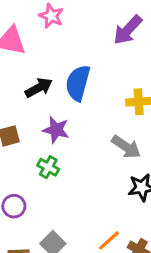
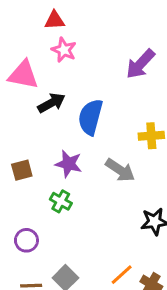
black arrow: (39, 88) -> (51, 103), moved
gray arrow: (126, 147) -> (120, 170), moved

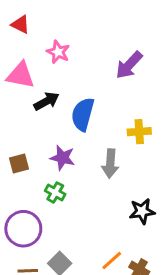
red triangle: (55, 20) -> (20, 24), moved, turned 30
gray arrow: (120, 170) -> (110, 164), turned 60
purple circle: (26, 240) -> (23, 229), size x1.6

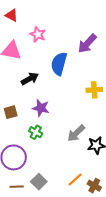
black arrow: (47, 101) -> (30, 79), moved
blue semicircle: (83, 114) -> (59, 64), moved
gray arrow: (110, 164) -> (76, 133), moved, turned 42

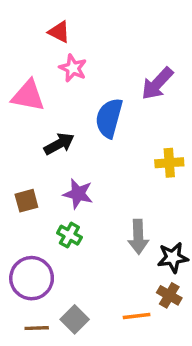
red triangle: (12, 15) -> (59, 32), moved
gray arrow: (76, 133) -> (138, 237), turned -48
orange line: (75, 180) -> (137, 316), turned 35
brown cross: (94, 186) -> (169, 295), moved

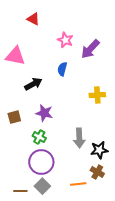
pink star: (73, 68) -> (65, 40), moved
blue semicircle: (109, 118) -> (62, 69), size x0.6
purple circle: (32, 278) -> (41, 162), moved

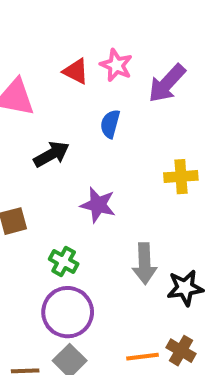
red triangle: (33, 19) -> (76, 71), moved
purple star: (44, 113) -> (98, 205), moved
brown cross: (97, 172) -> (181, 351), moved

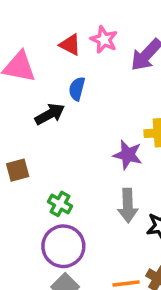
blue semicircle: (110, 124) -> (77, 89), moved
purple star: (98, 205) -> (128, 155), moved

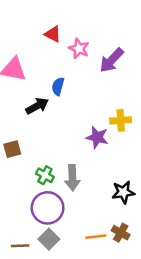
red triangle: (70, 45) -> (53, 34), moved
gray arrow: (128, 206) -> (72, 178), moved

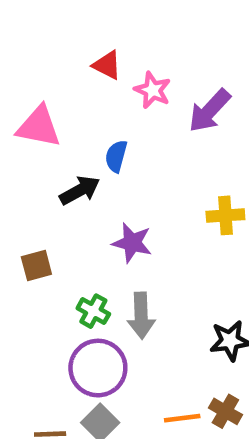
purple star: (97, 137) -> (132, 243), moved

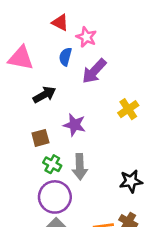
purple arrow: (210, 111) -> (94, 71), moved
blue semicircle: (116, 156) -> (65, 57), moved
yellow cross: (225, 215) -> (128, 109), turned -30
brown square: (36, 266) -> (40, 138), moved

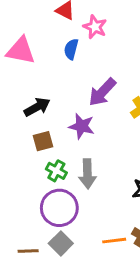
purple arrow: (94, 71) -> (102, 92), moved
black arrow: (44, 95) -> (37, 107), moved

